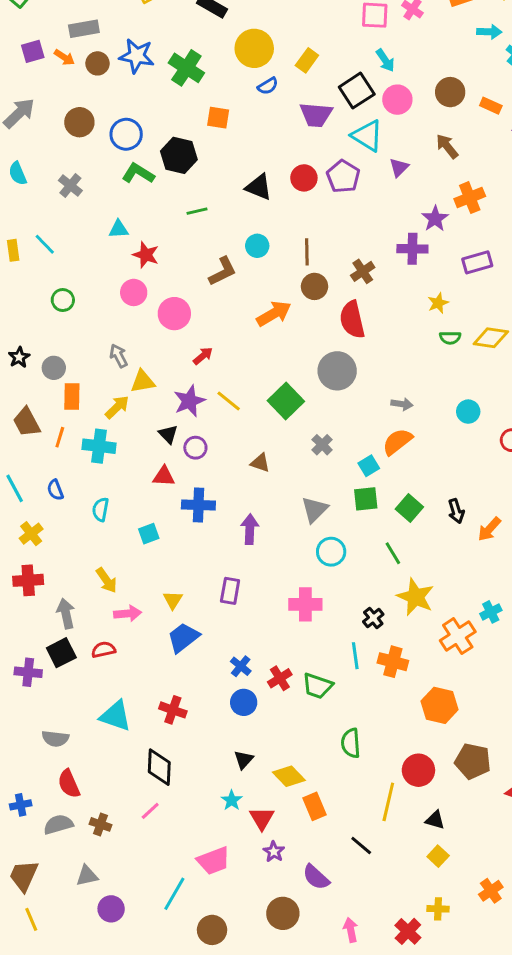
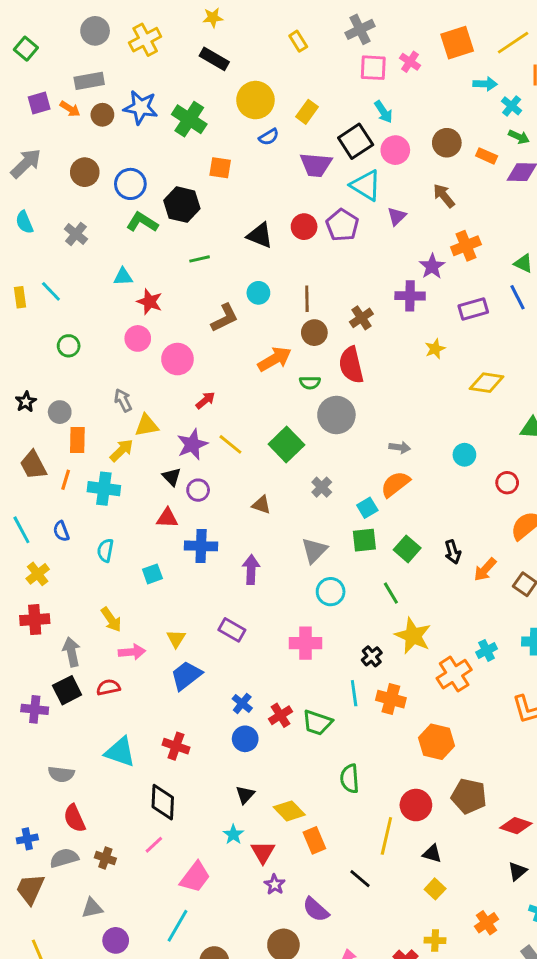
green semicircle: (450, 338) -> (310, 383), moved
purple rectangle: (230, 591) -> (232, 630), turned -70
pink trapezoid: (214, 861) -> (195, 877), moved, turned -32
brown trapezoid: (24, 876) -> (30, 889), moved

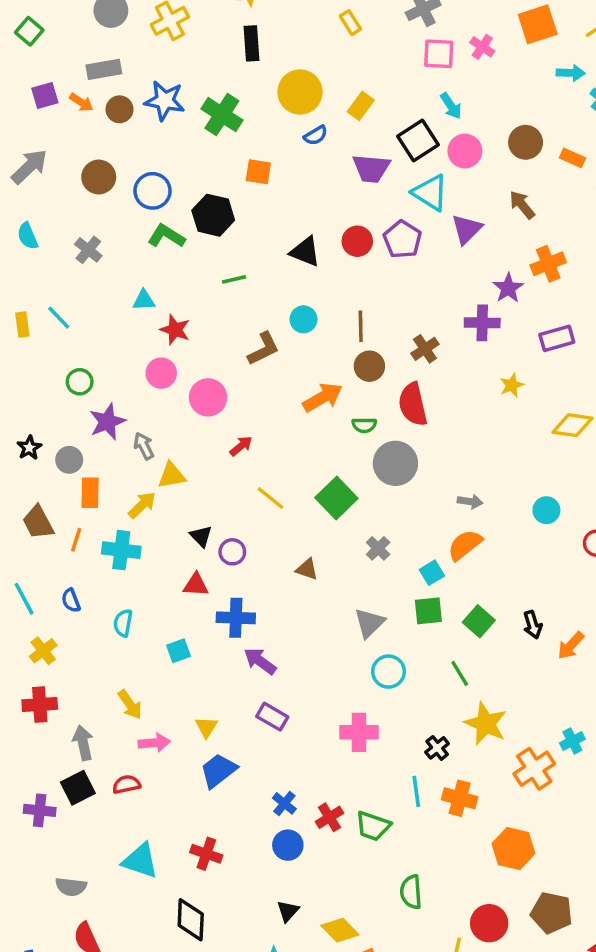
black rectangle: (214, 59) -> (251, 43), turned 56
purple triangle: (397, 216) -> (467, 229), size x1.4
purple star: (192, 444) -> (107, 422), moved
purple arrow: (251, 570) -> (260, 661), moved, turned -56

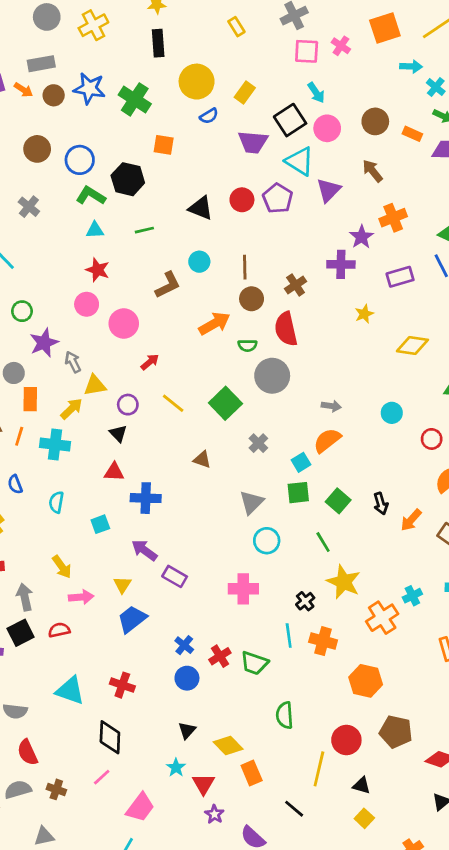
cyan triangle: (144, 300) -> (95, 230), moved
purple circle: (232, 552) -> (128, 405), moved
purple arrow: (260, 661) -> (144, 550), moved

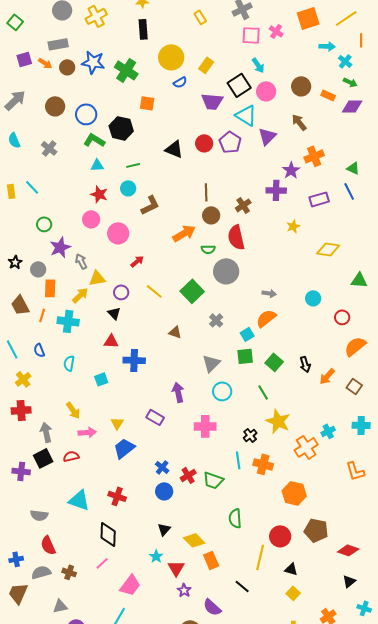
cyan circle: (199, 262) -> (128, 188), moved
purple arrow: (144, 550) -> (178, 392), moved, turned 42

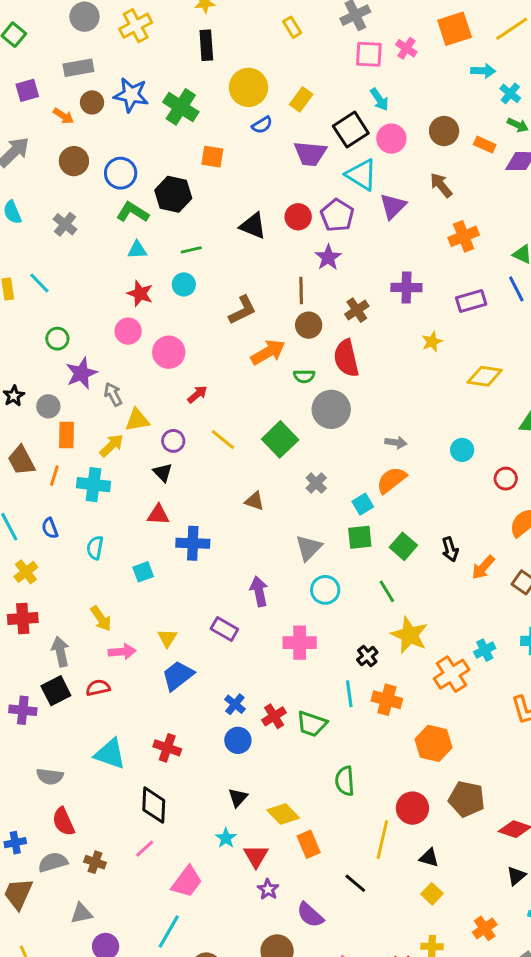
orange arrow: (45, 63) -> (63, 116), moved
purple star: (291, 170) -> (328, 257), moved
brown L-shape: (150, 205) -> (242, 310), moved

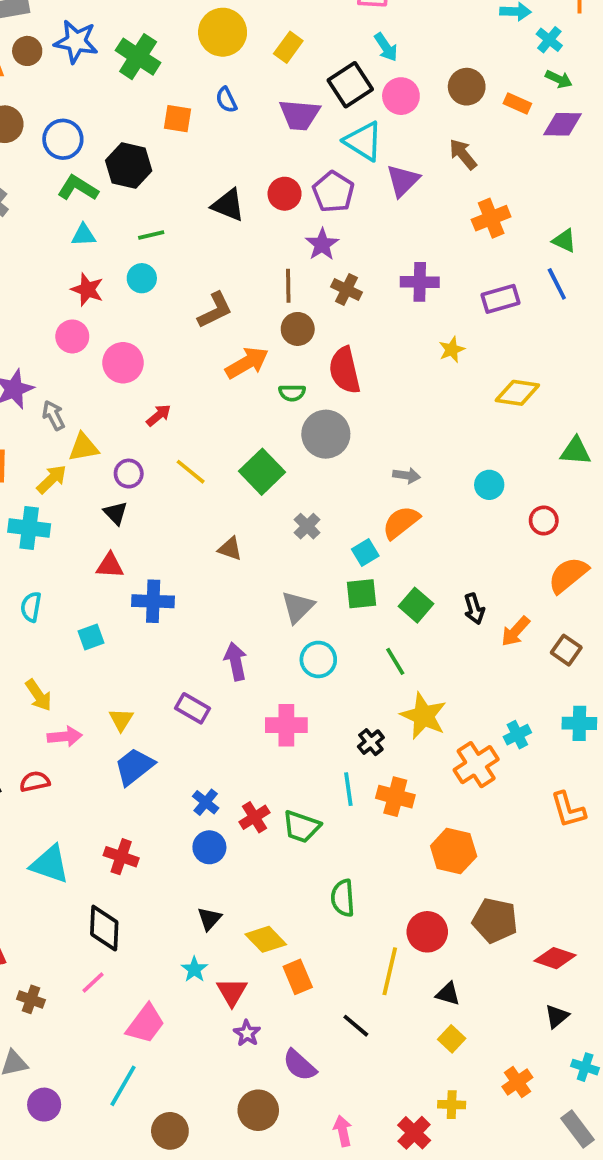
blue semicircle: (262, 125) -> (226, 100), moved, turned 95
brown cross: (357, 310) -> (346, 289), moved, turned -30

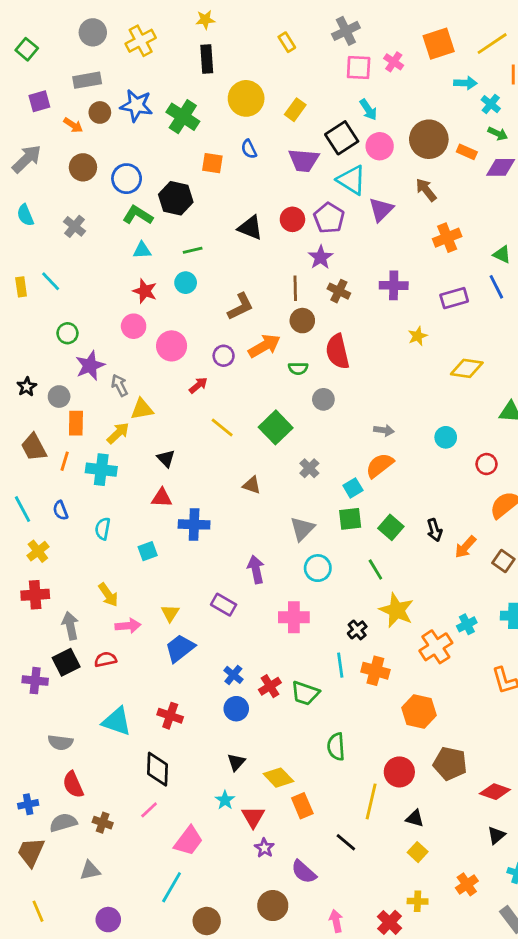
brown circle: (467, 87) -> (429, 139), size x1.4
gray circle: (326, 434) -> (323, 399), size x0.6
purple circle: (129, 474) -> (224, 356), moved
purple circle: (44, 1105) -> (108, 920), moved

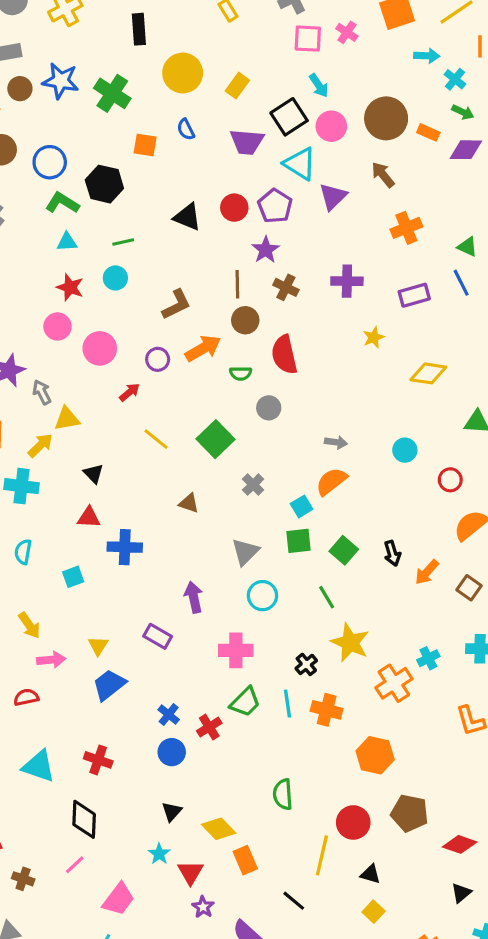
green trapezoid: (305, 693) -> (245, 702), moved, turned -64

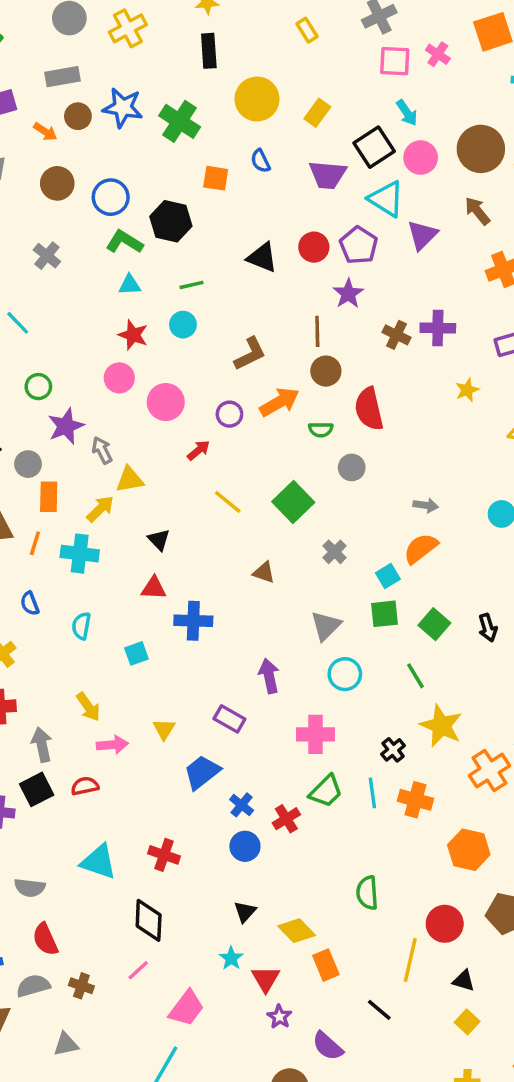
brown cross: (286, 287) -> (396, 335), moved
blue trapezoid: (109, 685) -> (202, 772), moved

